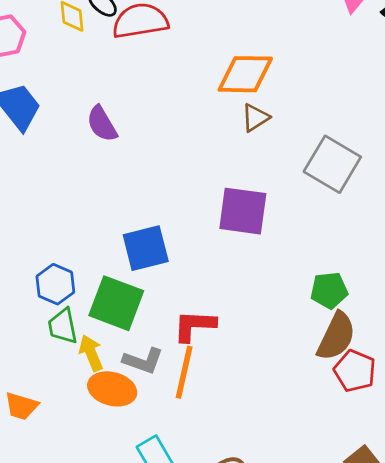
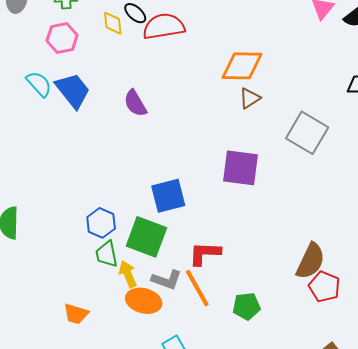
green pentagon: (329, 290) -> (247, 306), moved
orange line: (184, 372) -> (197, 288), turned -42

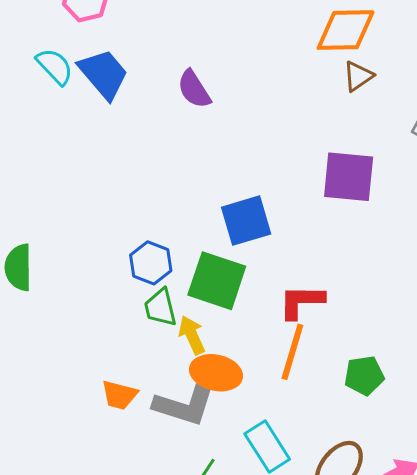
gray L-shape: (167, 280) -> (184, 406), moved, size x1.4
orange line: (197, 288) -> (292, 352), turned 48

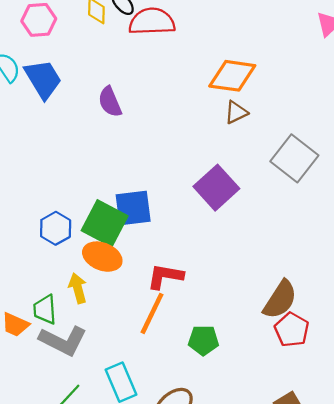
purple square: (349, 177) -> (216, 188), turned 33
green square: (217, 281) -> (105, 223), moved
green trapezoid: (160, 308) -> (45, 309), moved
orange ellipse: (216, 373) -> (102, 257), moved

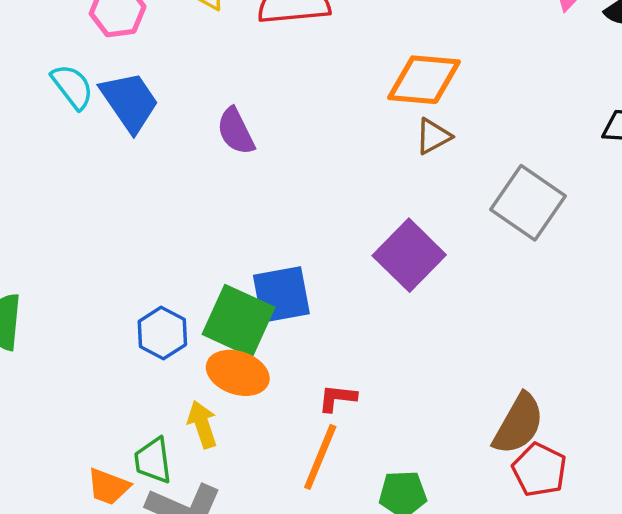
red L-shape: (165, 276) -> (337, 398), size x0.7

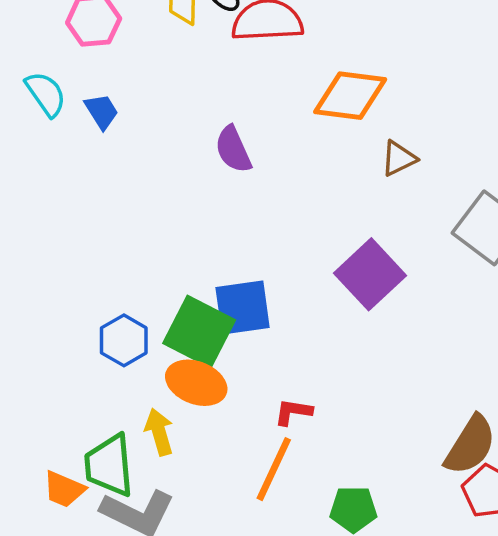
orange diamond: (424, 80) -> (350, 96), moved
blue trapezoid: (130, 102) -> (102, 111), size x0.6
purple semicircle: (236, 131) -> (233, 149), moved
green trapezoid: (153, 460) -> (109, 465), size x1.4

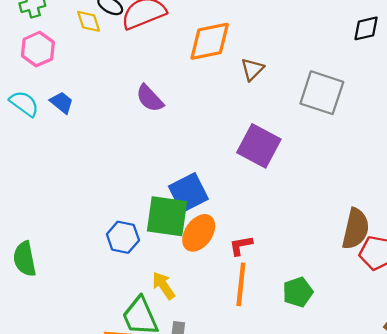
orange ellipse: (196, 383) -> (199, 233), moved, turned -57

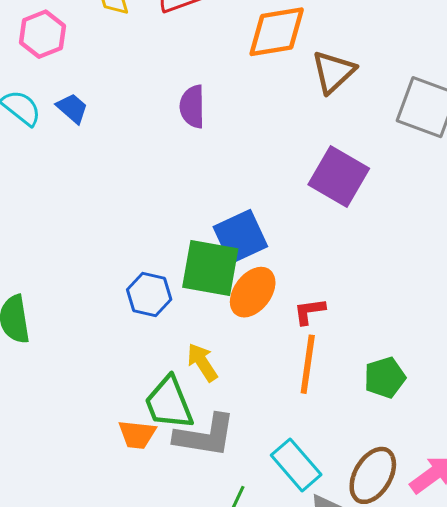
brown triangle: (252, 69) -> (333, 72), size x1.4
purple semicircle: (150, 98) -> (192, 107), turned 40

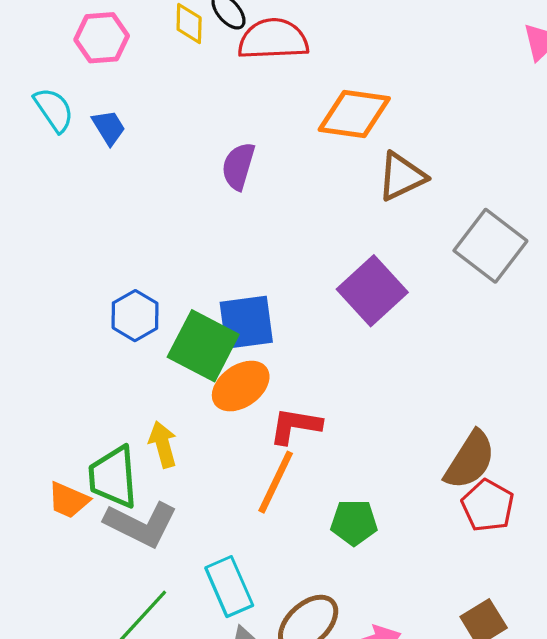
blue hexagon: (149, 294) -> (135, 316), moved
red L-shape: (309, 311) -> (295, 426), size x1.4

